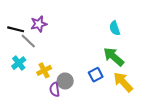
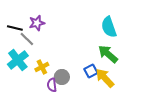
cyan semicircle: (115, 28) -> (109, 27), size x1.5
cyan cross: (19, 63) -> (18, 60), size x1.5
yellow arrow: (123, 82) -> (105, 78), moved

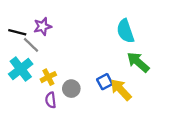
green arrow: (108, 54) -> (138, 62), moved
purple semicircle: (52, 85) -> (51, 100), moved

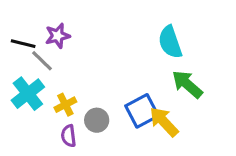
blue square: (105, 82) -> (142, 111), size x1.5

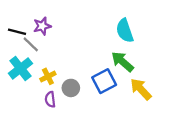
green arrow: (187, 84) -> (122, 62), moved
yellow arrow: (164, 122) -> (141, 89), moved

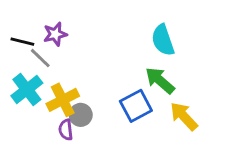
yellow cross: (48, 76) -> (63, 100), size x1.5
gray circle: (71, 88) -> (81, 115), moved

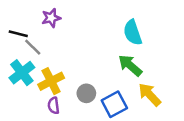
purple star: (55, 34) -> (51, 18), moved
blue square: (136, 106) -> (114, 104), moved
gray circle: (81, 115) -> (86, 93), moved

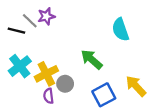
gray line: (33, 47) -> (30, 21), moved
green arrow: (130, 65) -> (92, 59), moved
gray circle: (86, 93) -> (65, 84), moved

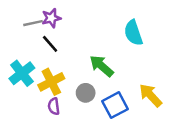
gray line: (30, 21) -> (33, 23), turned -56
black line: (16, 31) -> (50, 44), moved, turned 35
gray circle: (65, 84) -> (86, 93), moved

